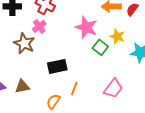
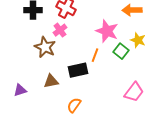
brown triangle: (22, 86) -> (51, 81), moved
orange line: (74, 88) -> (95, 55), moved

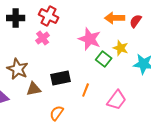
brown star: (45, 47) -> (18, 69), moved
orange line: (95, 55) -> (86, 90), moved

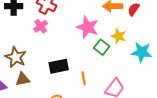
brown triangle: (34, 89) -> (23, 79), moved
orange line: (86, 90) -> (84, 78), turned -32

